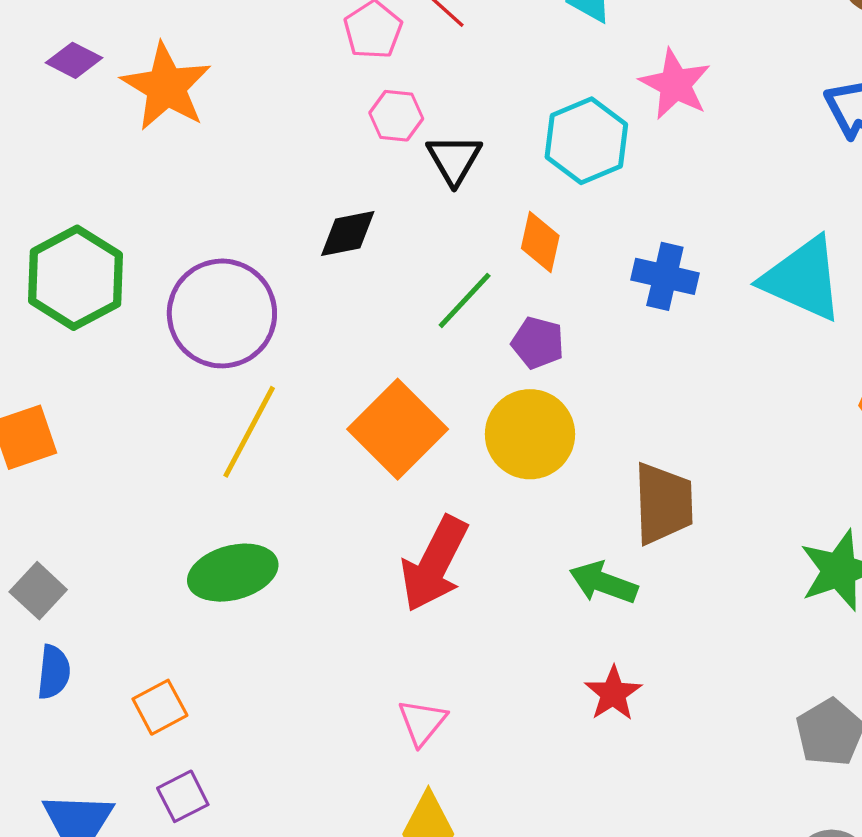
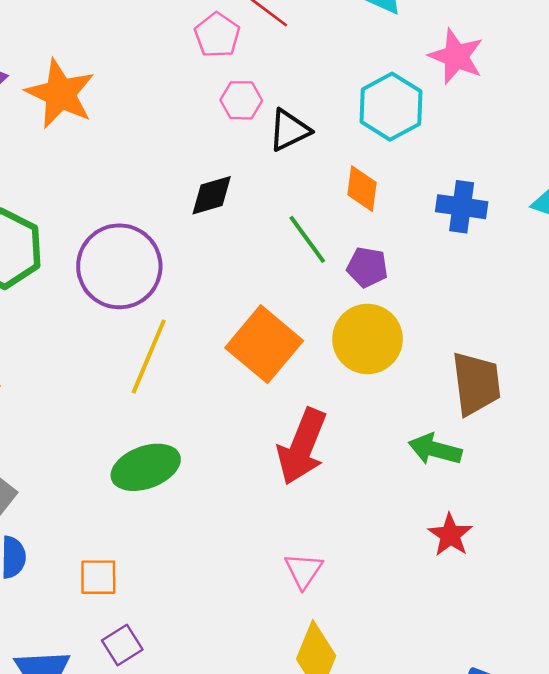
black triangle: (454, 159) -> (289, 130), turned 39
green line: (465, 300) -> (307, 239), turned -74
orange square: (160, 707) -> (98, 577), turned 33

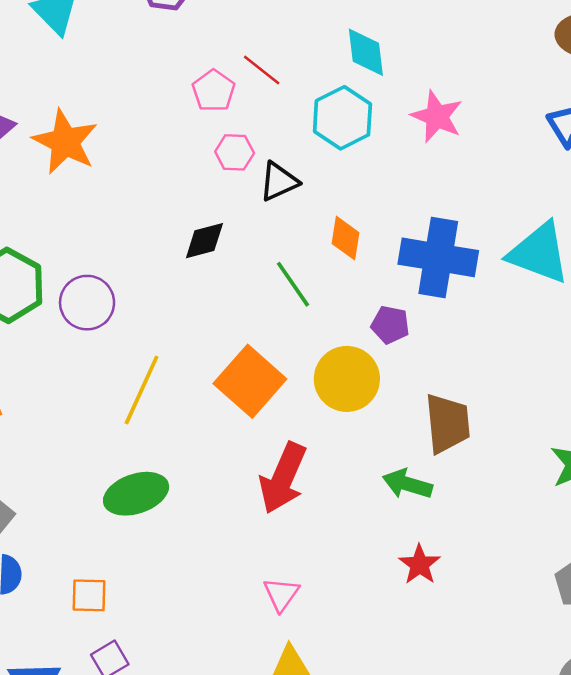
cyan hexagon: (391, 107) -> (342, 118), moved
blue cross: (462, 207) -> (438, 257), size x1.6
purple circle: (119, 266) -> (87, 303), moved, size x0.7
purple pentagon: (367, 267) -> (390, 325), moved

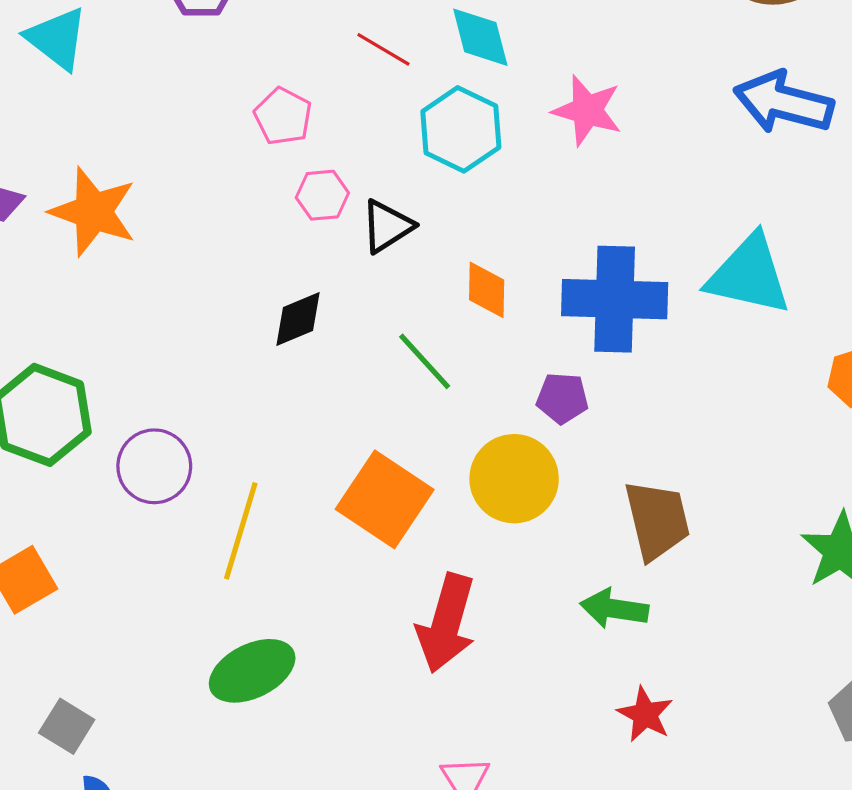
red line: (262, 70) -> (383, 49), moved
purple circle: (87, 303) -> (154, 466), moved

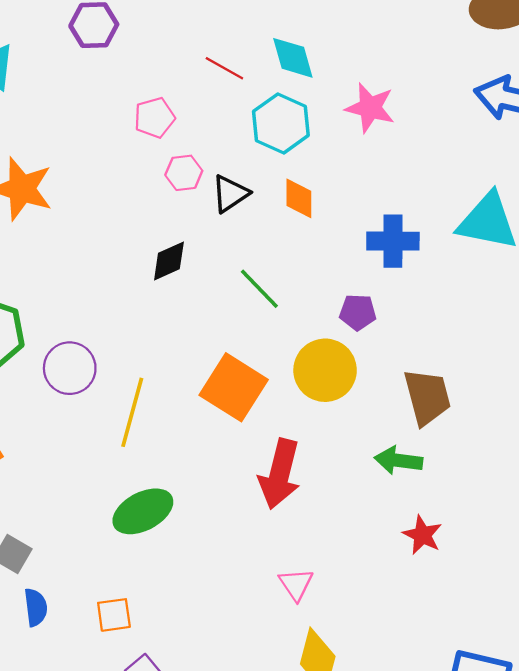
pink pentagon: (283, 116) -> (155, 118), turned 30
orange diamond: (487, 290) -> (299, 198), moved
blue cross: (615, 299) -> (393, 241), size x0.7

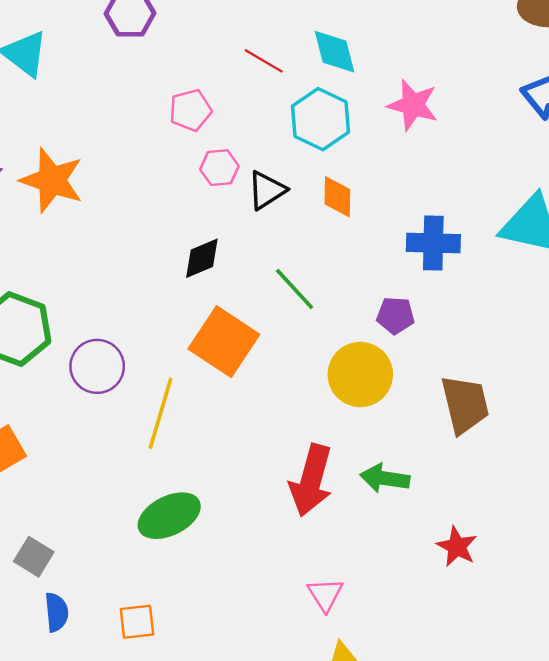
orange square: (234, 387) -> (224, 342), moved
green arrow: (398, 460) -> (385, 478), moved

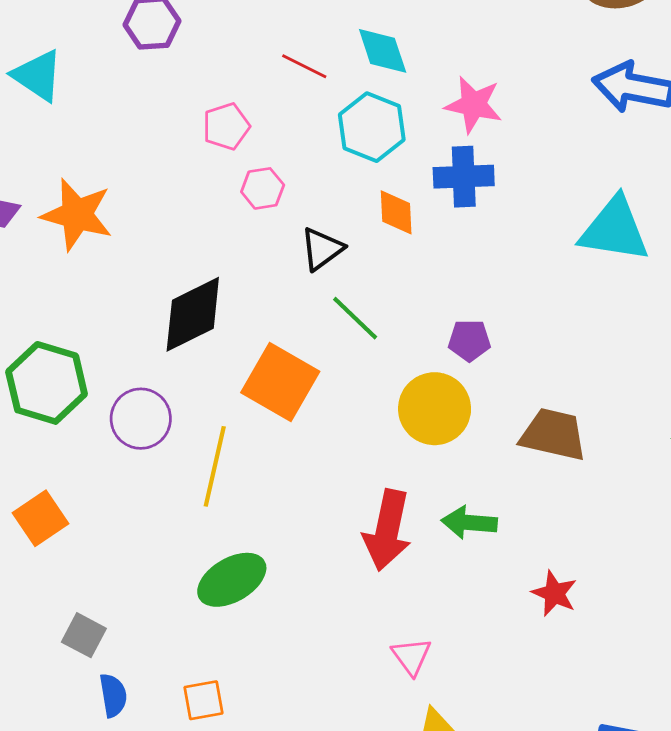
black triangle: (267, 190) -> (322, 249), moved
blue cross: (433, 243) -> (464, 177), moved
black diamond: (202, 258) -> (193, 314), moved, size x1.6
brown trapezoid: (465, 404) -> (553, 434), turned -60

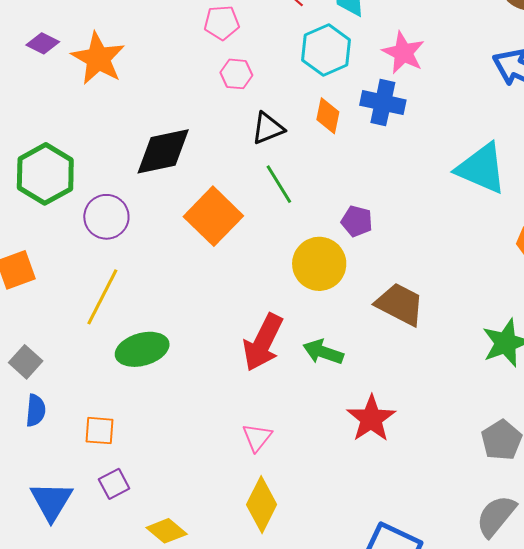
yellow line: (215, 466) -> (102, 297), moved
red star: (554, 593) -> (371, 419), size x1.4

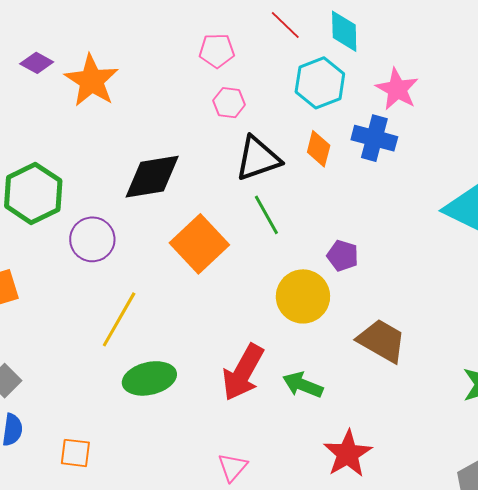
black triangle: (268, 128) -> (258, 158), size x1.4
yellow line: (102, 297) -> (119, 319), moved
green ellipse: (142, 349) -> (149, 378), moved

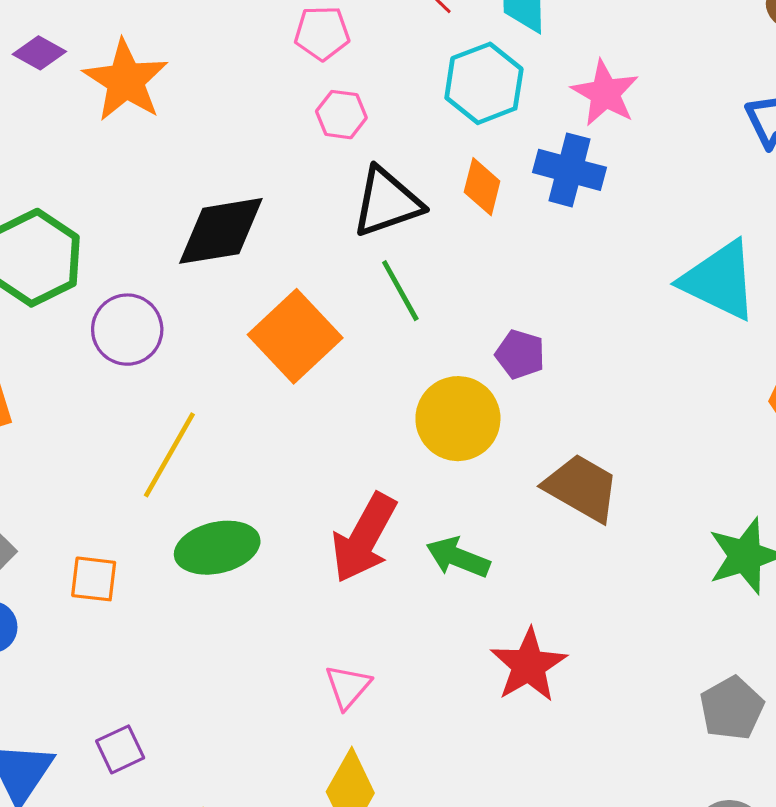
orange square: (75, 453) -> (94, 579), moved

